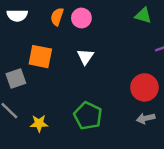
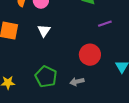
gray arrow: (146, 118) -> (77, 82), moved

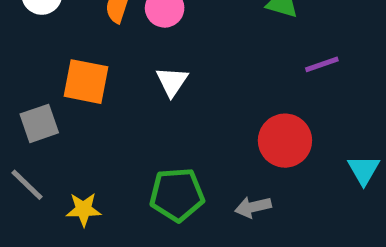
green pentagon: (46, 77) -> (177, 195), turned -30

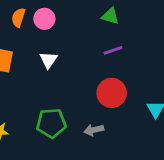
purple line: (322, 64) -> (113, 50), moved

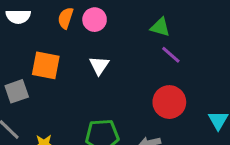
green triangle: (110, 16) -> (160, 27), moved
purple line: (113, 50) -> (171, 55), turned 60

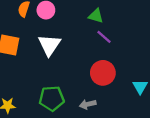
white triangle: (99, 65) -> (49, 45), size x1.5

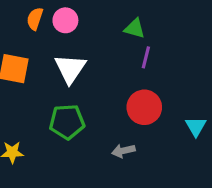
purple line: (104, 37) -> (146, 57), turned 63
green pentagon: (52, 98) -> (67, 122), moved

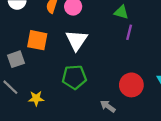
red circle: (144, 107) -> (131, 85), moved
gray arrow: (123, 151) -> (108, 106), moved, turned 48

